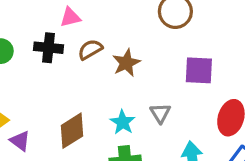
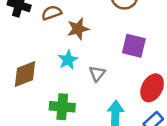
cyan star: (123, 122) -> (68, 60), moved

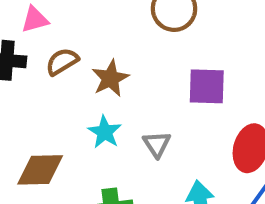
brown diamond: (25, 74) -> (40, 170), turned 32

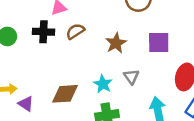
brown star: (110, 78) -> (116, 43), moved
cyan star: (105, 132) -> (103, 84), moved

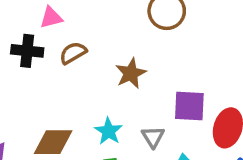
purple square: (159, 42) -> (189, 106), moved
gray triangle: (131, 77) -> (153, 137), moved

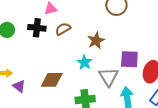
cyan star: (109, 131) -> (84, 62), moved
gray triangle: (153, 137) -> (109, 77), size x1.5

